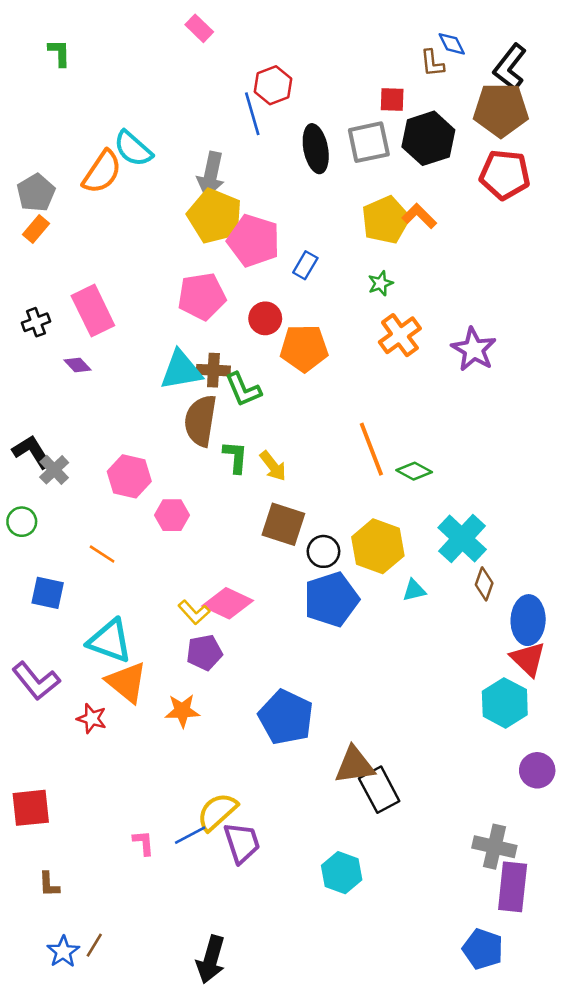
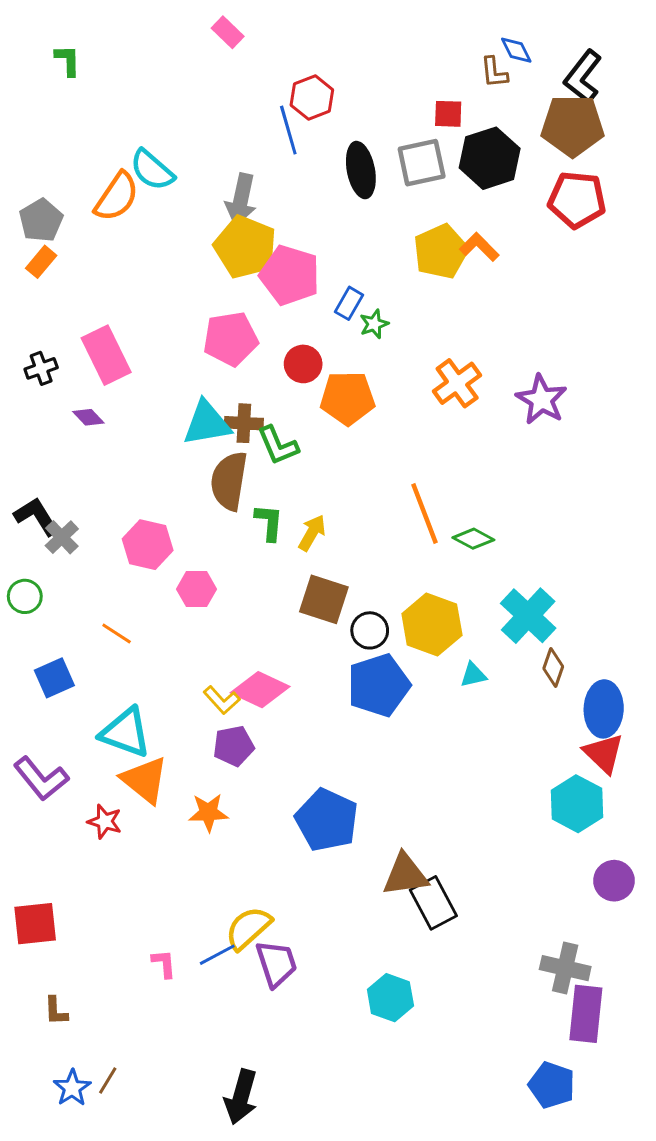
green star: (380, 283) -> (374, 324), moved
yellow arrow: (273, 466) -> (312, 533), turned -112
blue square: (48, 593) -> (54, 678), turned -36

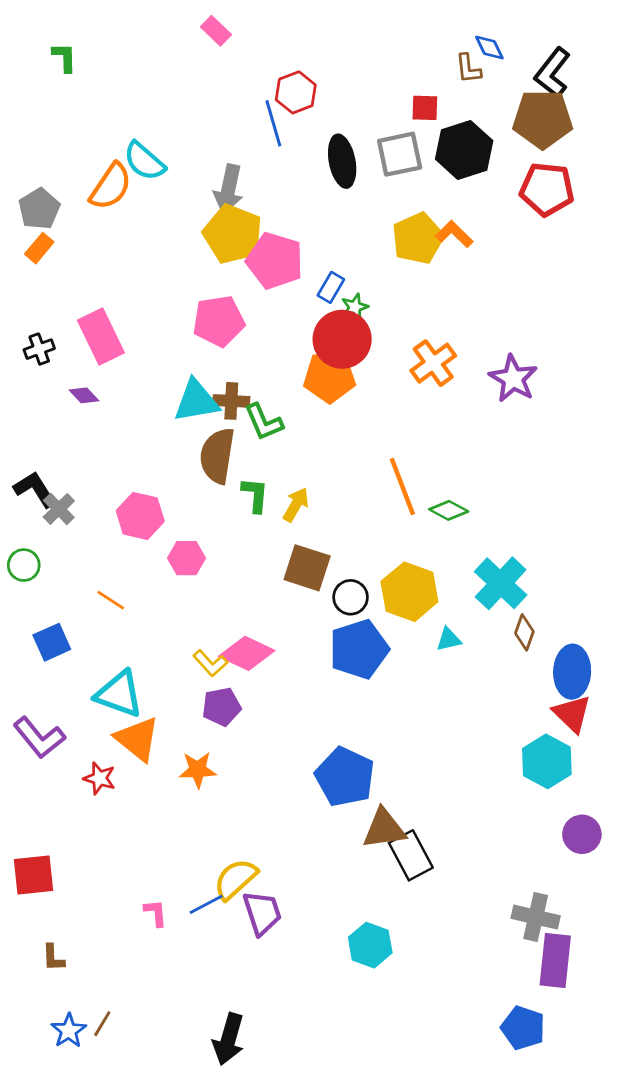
red circle: (303, 364) -> (342, 339), moved, size x1.6
blue pentagon: (327, 820) -> (345, 777), moved

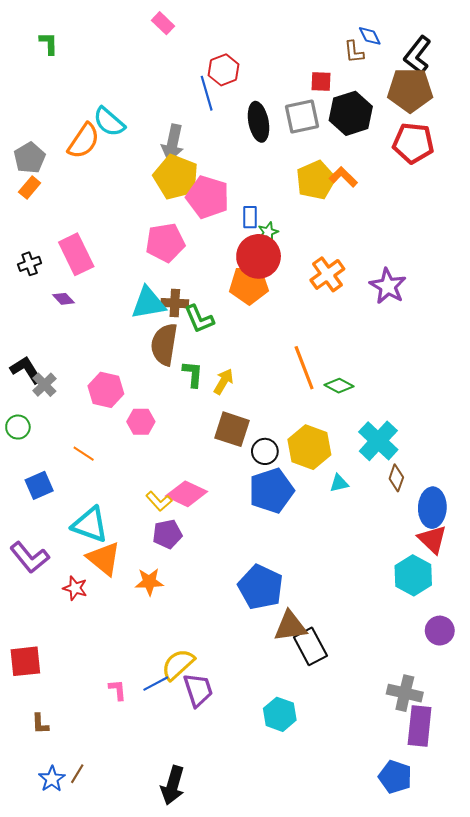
blue rectangle: (331, 287) -> (250, 217), turned -30

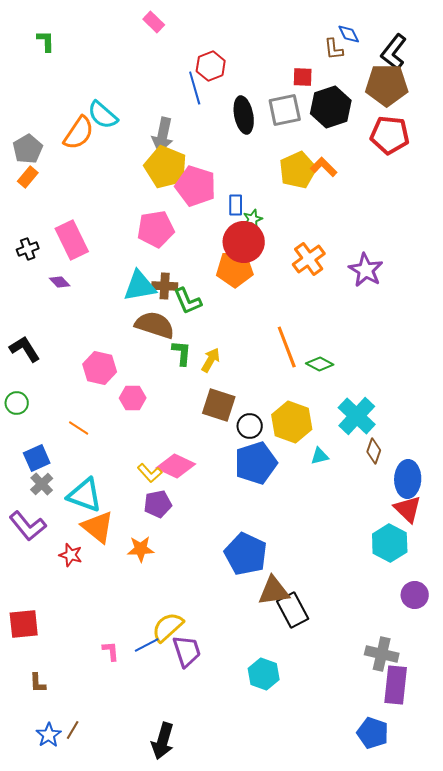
brown semicircle: (164, 344) -> (155, 325), turned 99
gray cross: (44, 385) -> (42, 484), moved

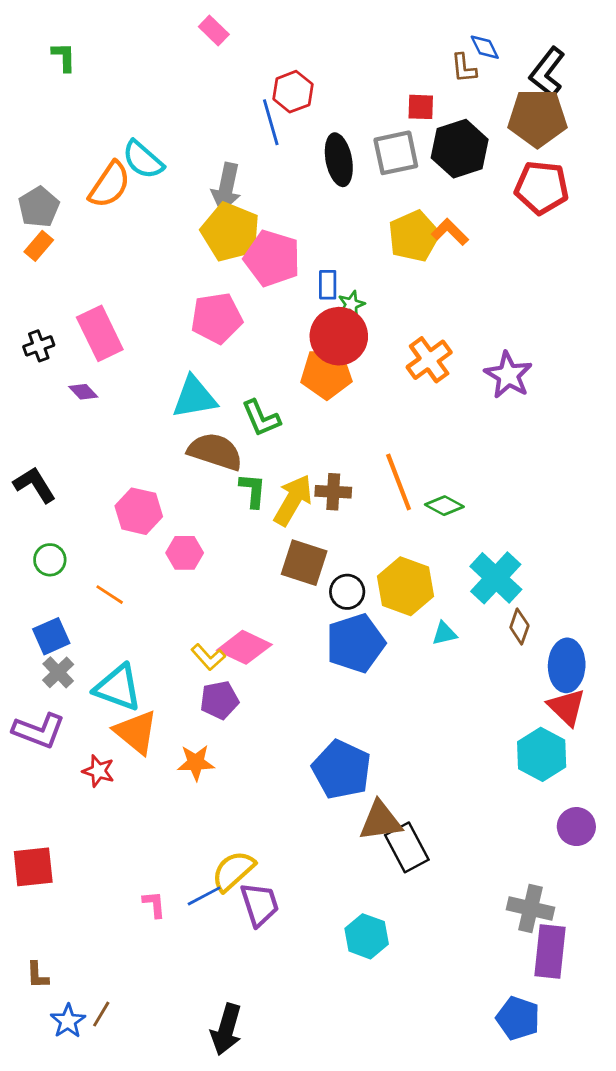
brown cross: (165, 286) -> (333, 492), moved
yellow arrow: (211, 360) -> (293, 500), size x1.5
green circle: (17, 403) -> (50, 560), moved
purple L-shape: (28, 526) -> (39, 731), turned -30
brown L-shape: (38, 683) -> (37, 975), moved

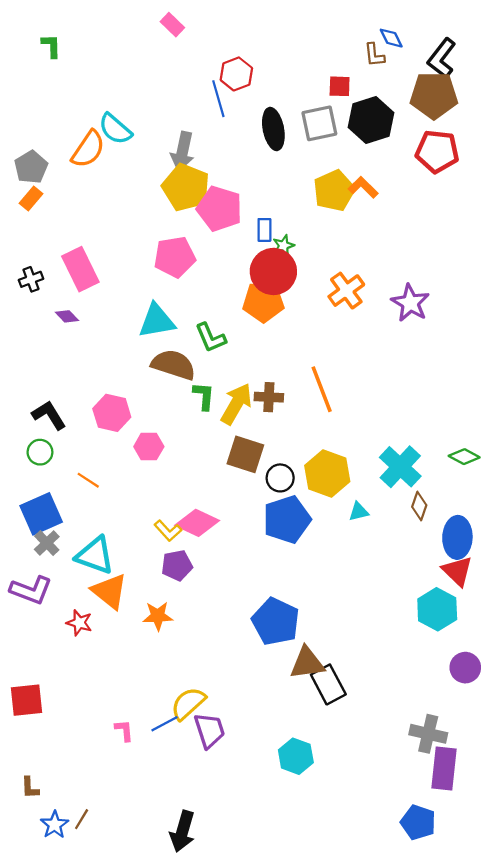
black L-shape: (35, 485) -> (49, 415), moved
green diamond: (444, 506) -> (464, 457), moved
blue square: (51, 636) -> (41, 514), size x1.4

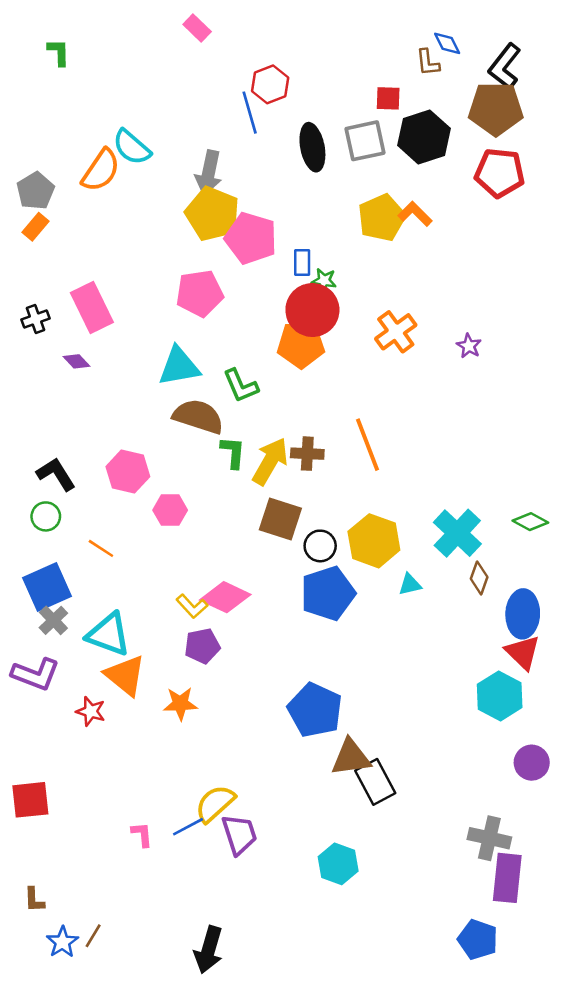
green star: (283, 246) -> (324, 281), turned 30
purple star: (410, 303) -> (469, 346), size x0.6

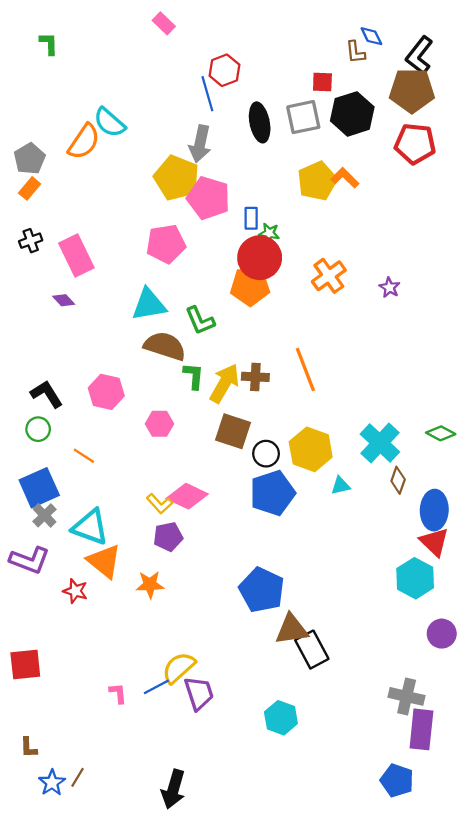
gray arrow: (209, 173) -> (200, 144), moved
black cross: (36, 319) -> (31, 241), moved
pink hexagon: (170, 510) -> (160, 424), moved

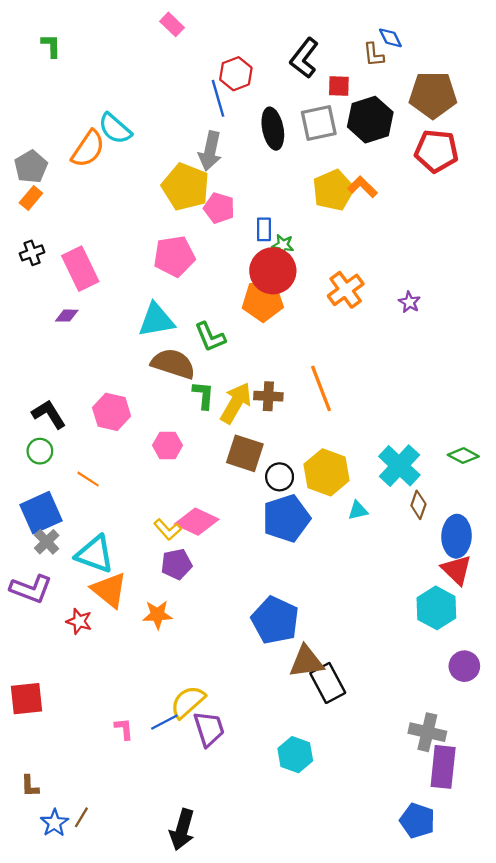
black L-shape: (419, 55) -> (304, 58), moved
pink pentagon: (209, 198) -> (219, 208), size x0.7
purple diamond: (64, 300) -> (67, 316), turned -45

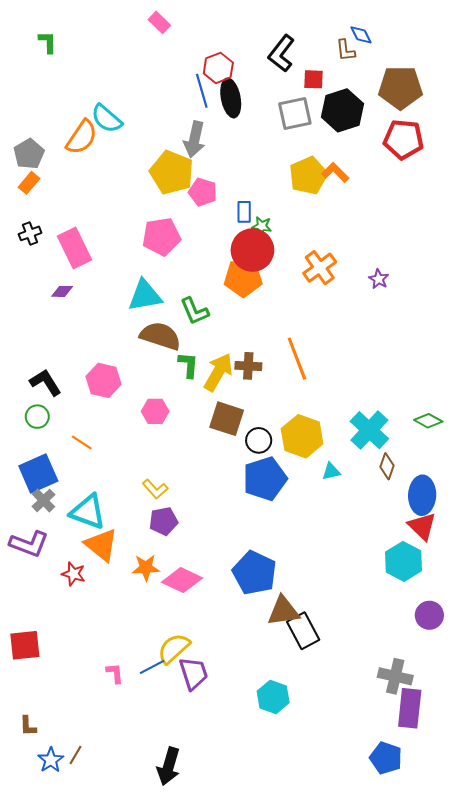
black ellipse: (273, 129) -> (231, 98), moved
pink diamond: (197, 522) -> (182, 580), moved

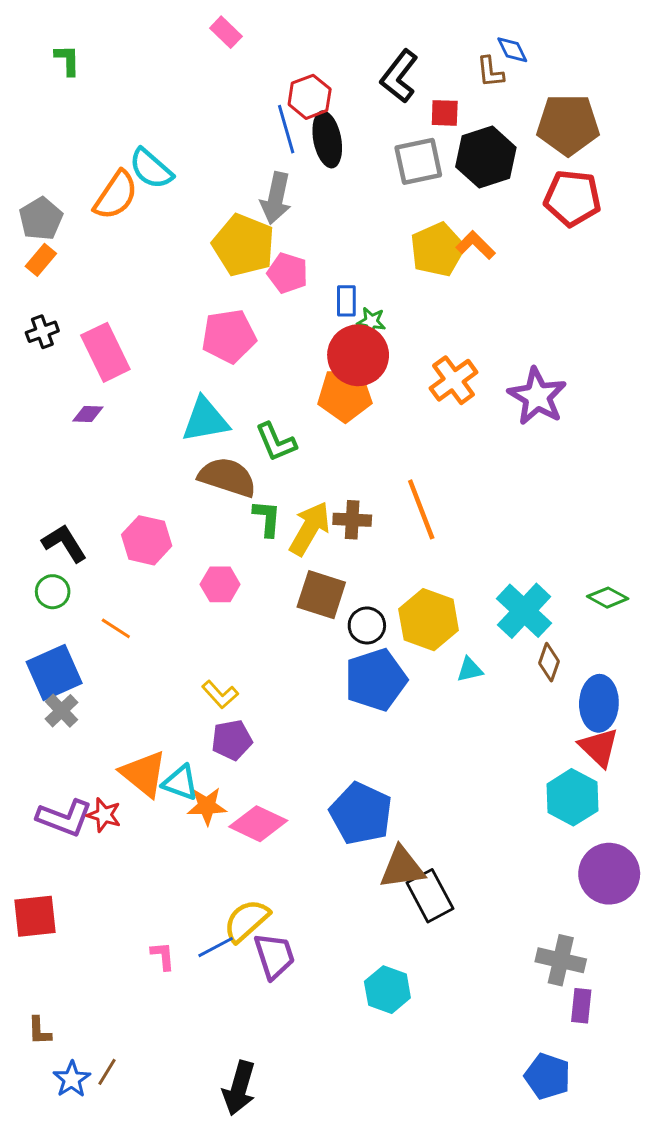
purple star: (379, 279) -> (537, 396), size x2.0
cyan triangle: (88, 512) -> (180, 783), moved, size x0.7
purple L-shape: (29, 544) -> (64, 818), moved
purple circle: (429, 615) -> (609, 874), size x1.5
purple rectangle: (410, 708) -> (581, 1006), size x0.6

